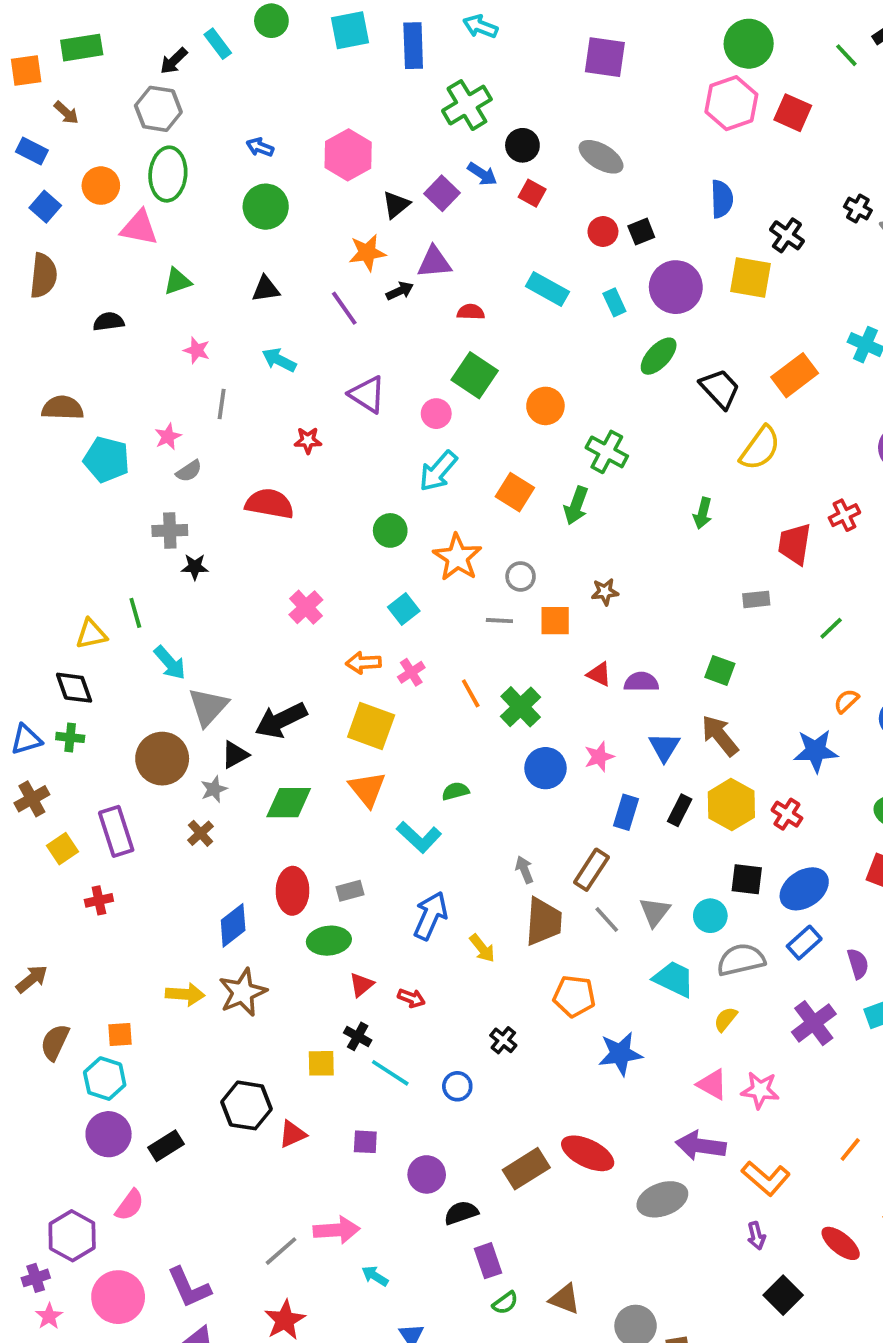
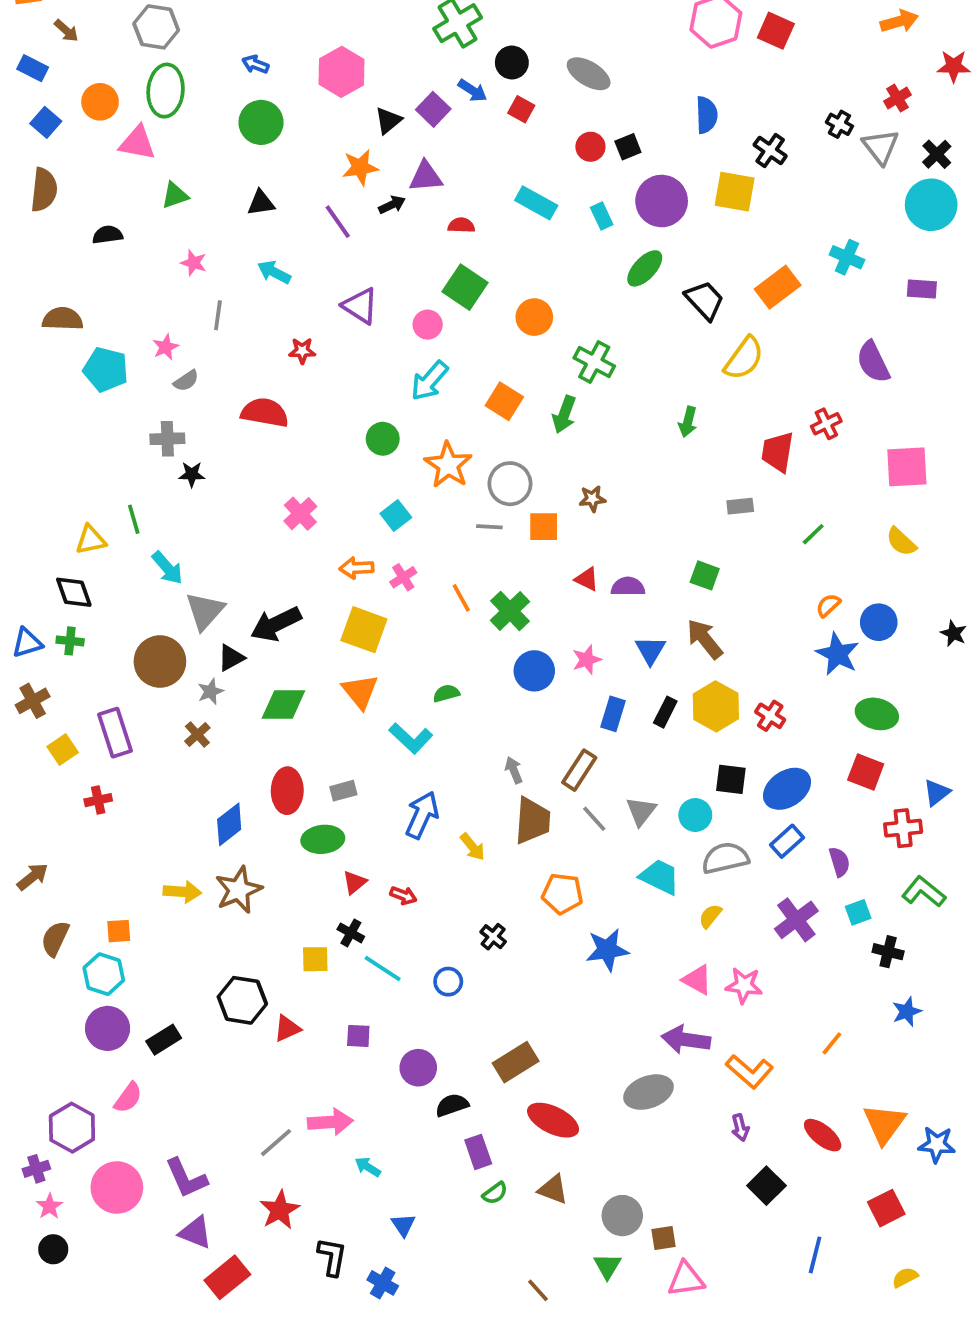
gray circle: (521, 576) -> (510, 484), size x1.5
blue star: (816, 751) -> (838, 654), moved, turned 30
red ellipse: (588, 1153) -> (553, 1120), moved

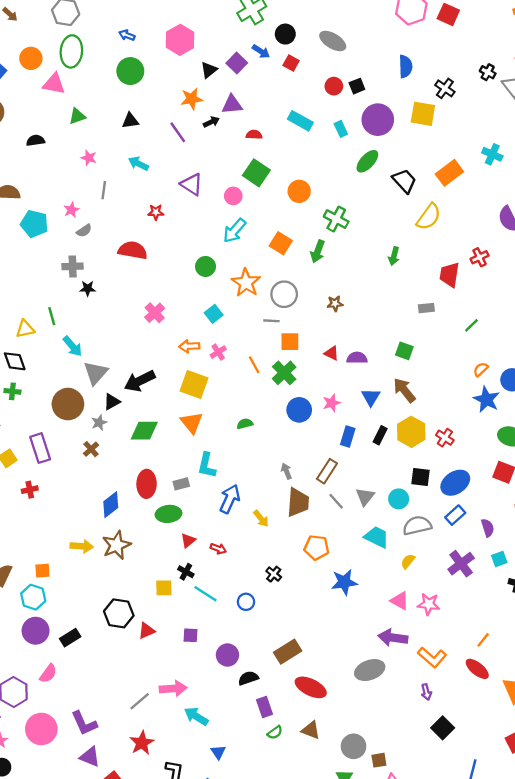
orange square: (544, 527) -> (290, 342), moved
cyan L-shape: (411, 738) -> (207, 465), moved, turned 60
red ellipse: (823, 1135) -> (477, 669), moved
cyan arrow: (368, 1167) -> (196, 716), size x1.5

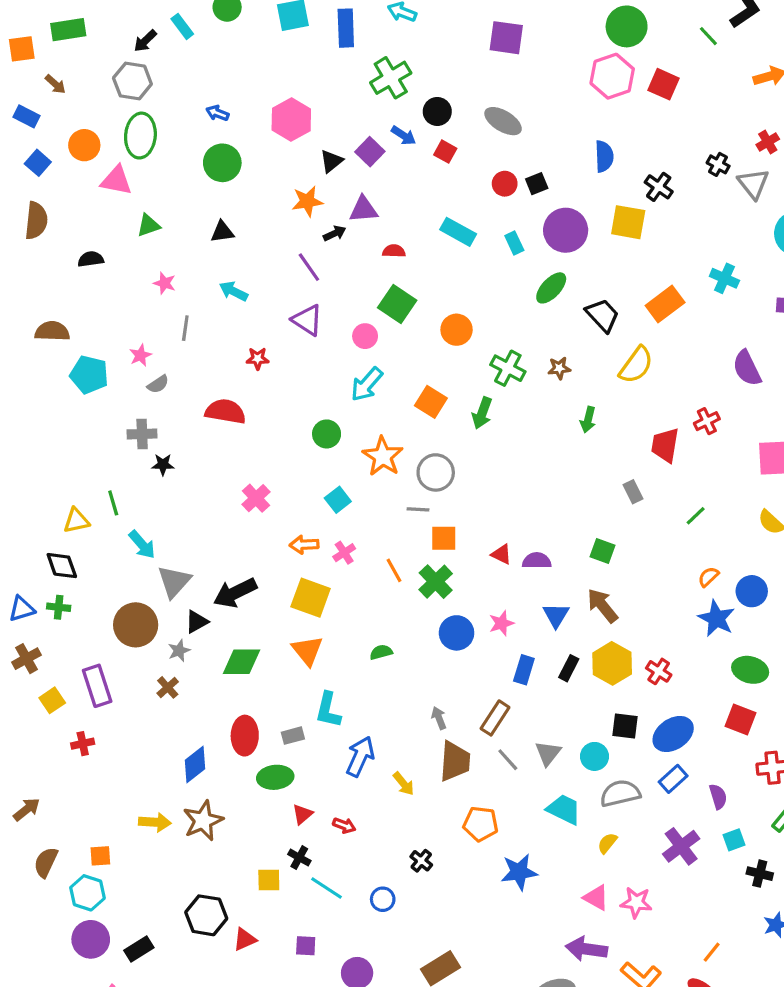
purple line: (178, 132) -> (309, 267), moved
brown star: (335, 303) -> (559, 368), moved
gray rectangle: (426, 308) -> (633, 492), turned 70

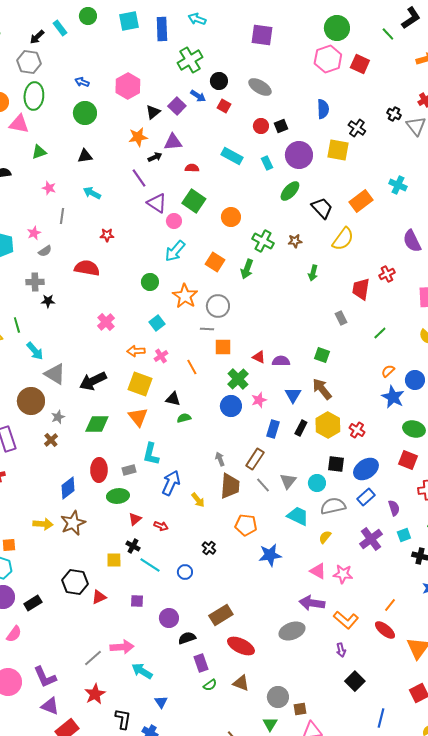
purple triangle: (307, 320) -> (157, 203), moved
gray triangle: (174, 582) -> (55, 374), turned -40
green cross: (436, 582) -> (238, 379), moved
black triangle: (197, 622) -> (173, 399), moved, turned 42

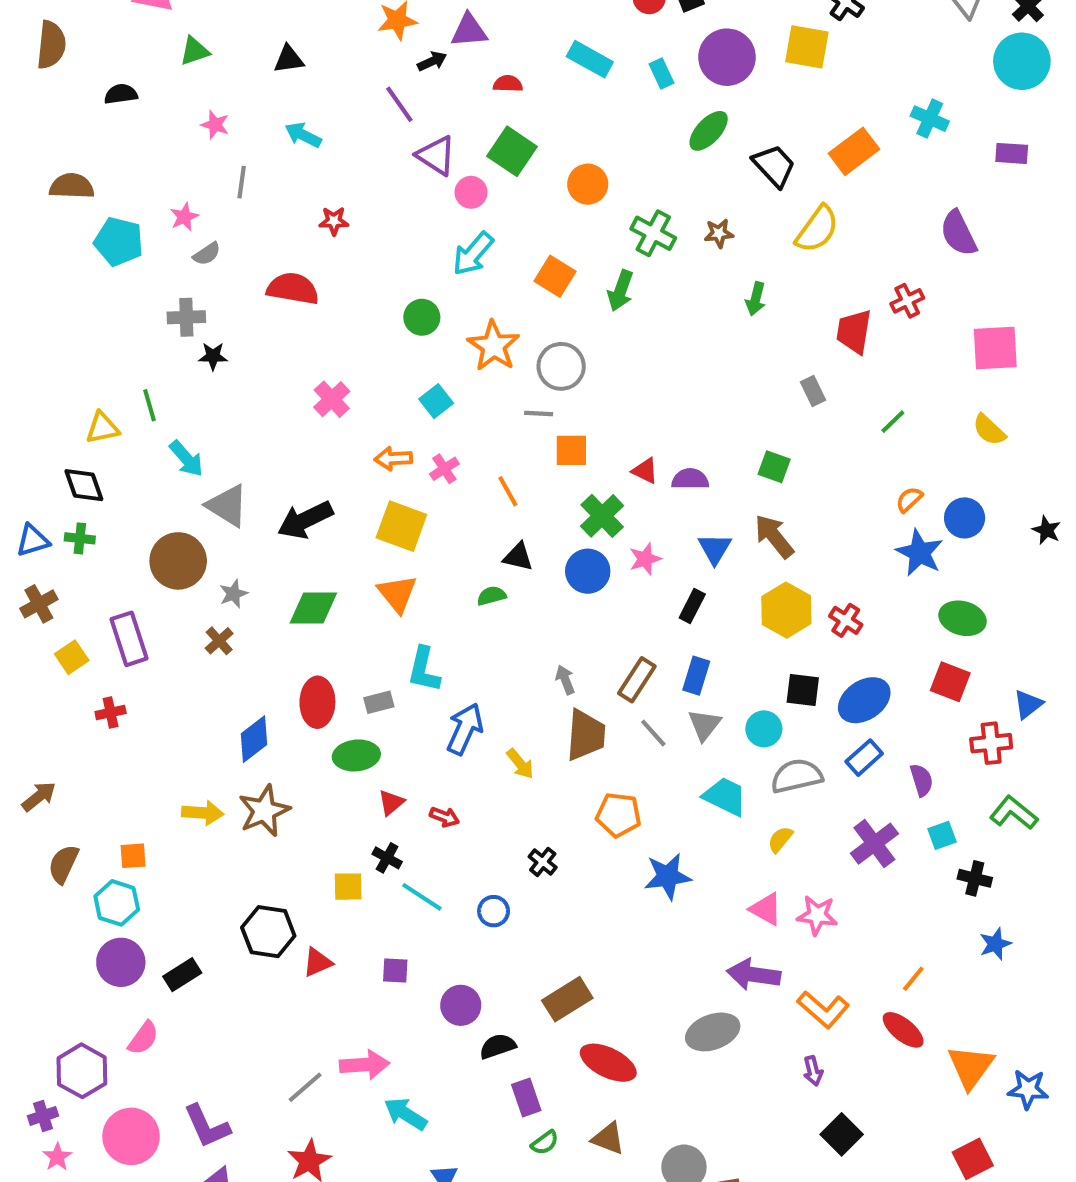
black triangle: (173, 399) -> (518, 557), moved
black rectangle: (301, 428) -> (692, 606), moved
blue rectangle: (273, 429) -> (696, 676), moved

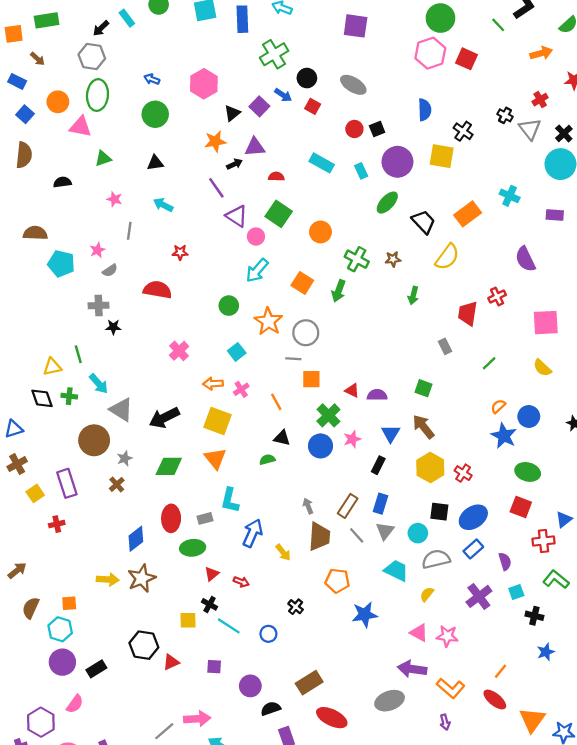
green cross: (80, 538) -> (69, 396), moved

